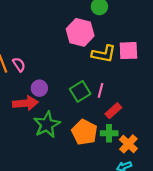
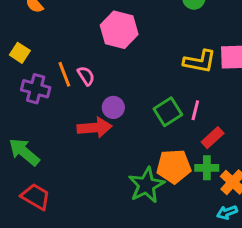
pink hexagon: (80, 32) -> (119, 30), moved
green star: (47, 125) -> (146, 185), moved
orange pentagon: (84, 132) -> (174, 166), turned -30

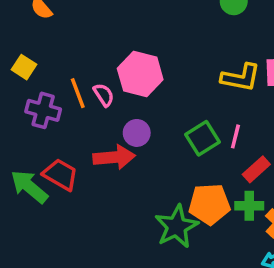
pink hexagon: (119, 30) -> (140, 74), moved
red trapezoid: (36, 197) -> (60, 175), moved

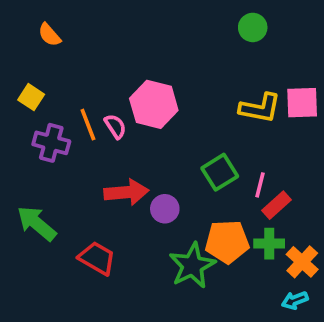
purple circle: (137, 133) -> (165, 209), moved
pink line: (235, 136) -> (260, 185), moved
red trapezoid: (60, 175) -> (97, 258), moved

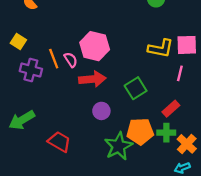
pink line: (260, 185) -> (180, 73), moved
red arrow: (126, 192) -> (92, 79), moved
green arrow: (37, 223) -> (22, 120), turned -70

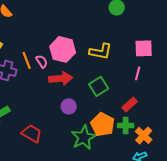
yellow L-shape: (161, 48) -> (101, 51), moved
orange pentagon: (140, 131) -> (103, 124), turned 30

